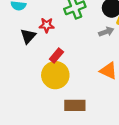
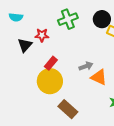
gray arrow: (106, 32) -> (86, 66), moved
brown rectangle: (75, 105) -> (68, 109), turned 42

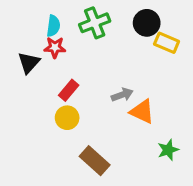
cyan semicircle: (16, 17) -> (53, 26), moved, turned -88
yellow circle: (50, 81) -> (67, 118), size x0.6

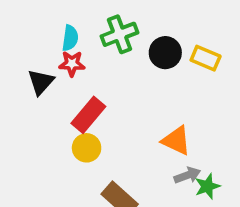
black circle: (147, 23) -> (165, 53), moved
red rectangle: (69, 90) -> (88, 115), size x1.4
gray arrow: (122, 95) -> (187, 175), moved

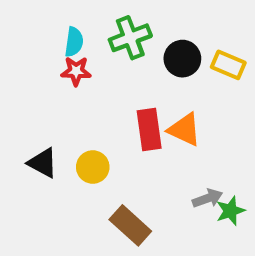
black triangle: (41, 82) -> (43, 163), moved, turned -44
red rectangle: (88, 115) -> (149, 129), moved, turned -48
orange triangle: (176, 141) -> (184, 129), moved

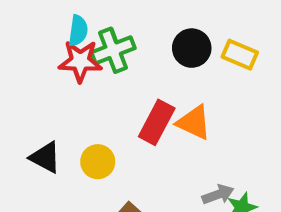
green cross: (130, 38) -> (113, 50), moved
red star: (76, 71) -> (80, 61), size x1.4
red rectangle: (149, 129) -> (157, 122), turned 36

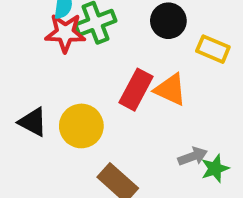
yellow rectangle: (240, 55) -> (213, 49), moved
yellow circle: (98, 162) -> (81, 126), size x1.4

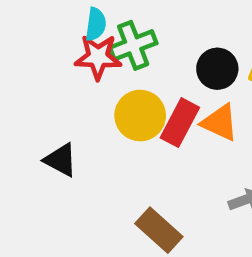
black circle: (168, 21) -> (217, 69), moved
yellow circle: (81, 126) -> (140, 116), moved

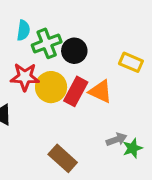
red star: (98, 57) -> (25, 77), moved
black circle: (217, 69) -> (74, 51), moved

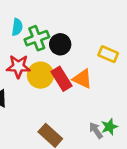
red rectangle: (76, 91) -> (61, 79), turned -60
gray arrow: (116, 139) -> (96, 130), moved, turned -105

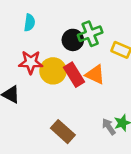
green cross: (37, 38) -> (90, 34), moved

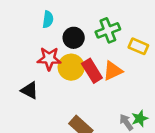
black circle: (73, 40) -> (74, 38), moved
orange triangle: (95, 75) -> (113, 71), turned -50

